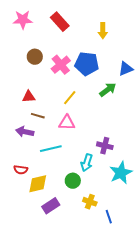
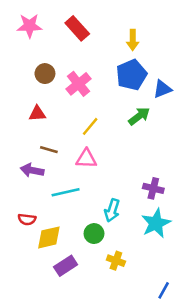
blue pentagon: (87, 64) -> (131, 75), moved, turned -30
red triangle: (29, 97) -> (37, 114), moved
purple cross: (105, 146) -> (153, 188), moved
blue line: (109, 217) -> (164, 290), moved, turned 48

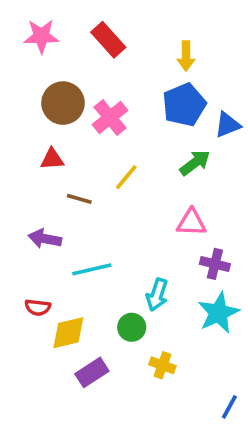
brown circle: (45, 74) -> (63, 103), size x1.5
brown line: (49, 150) -> (79, 199), moved
pink triangle: (86, 159) -> (191, 222), moved

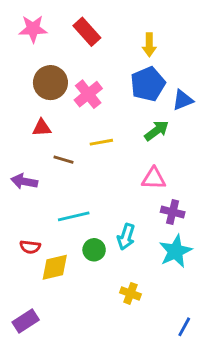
yellow line: (126, 177) -> (101, 142), turned 40
purple arrow: (45, 239) -> (24, 181), moved
green circle: (132, 327) -> (94, 250), moved
purple rectangle: (92, 372) -> (26, 321), moved

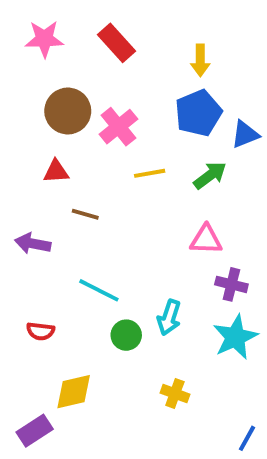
yellow line: (101, 142) -> (150, 173), moved
cyan line: (74, 216) -> (99, 290), turned 40
yellow diamond: (55, 267) -> (74, 392), moved

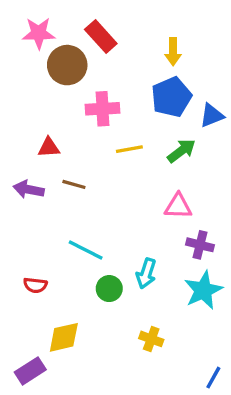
brown circle: (68, 111) -> (67, 65), moved
pink cross: (118, 127) -> (102, 109), turned 36
purple arrow: (33, 244) -> (29, 189), moved

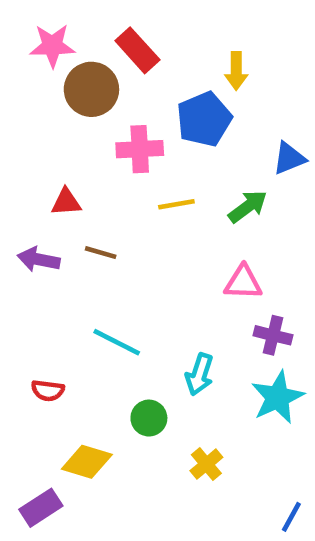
blue pentagon: (171, 97) -> (204, 119), moved
green circle: (109, 289) -> (149, 418), moved
yellow diamond: (64, 337) -> (87, 462), turned 30
yellow cross: (151, 339) -> (206, 464), turned 30

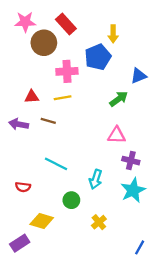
yellow line: (176, 204) -> (63, 98), moved

